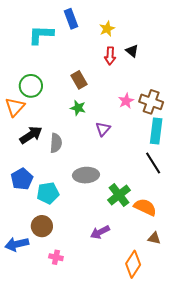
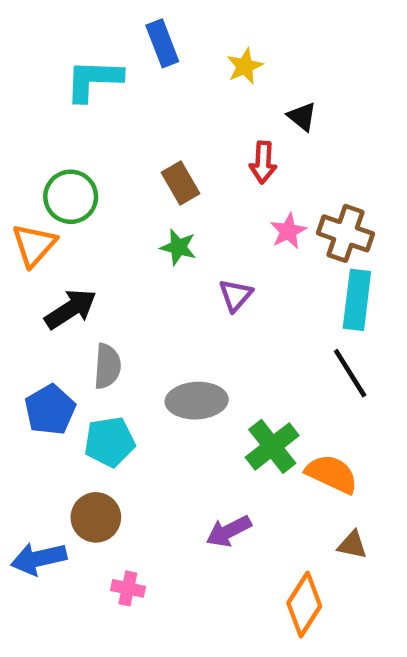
red arrow: (110, 56) -> (263, 162), moved
gray semicircle: (56, 143) -> (107, 366), moved

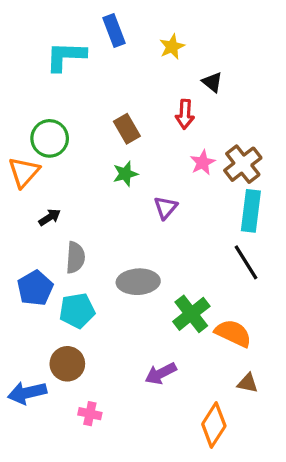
brown cross: (345, 233) -> (243, 164), turned 33
green star: (178, 247) -> (125, 174), turned -30
black arrow: (71, 309) -> (50, 217), size x0.6

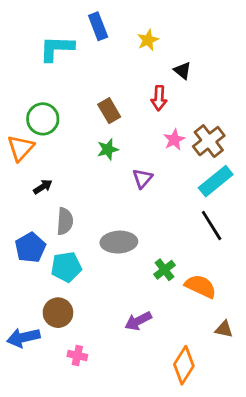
cyan rectangle: (251, 211) -> (216, 181), turned 44
green cross: (191, 314) -> (165, 270), size x0.7
brown triangle: (248, 383) -> (224, 329), moved

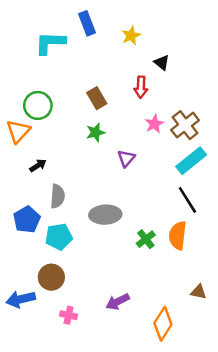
orange semicircle: (200, 286) -> (178, 235), moved, turned -108
purple arrow: (138, 321) -> (118, 302), moved

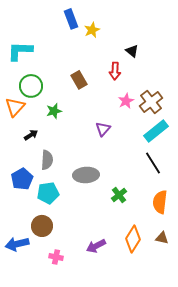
yellow star: (131, 36) -> (92, 30), moved
cyan L-shape: (50, 43) -> (20, 51), moved
green star: (96, 132) -> (54, 111), moved
orange semicircle: (178, 235) -> (160, 202), moved
orange diamond: (163, 324) -> (133, 239), moved

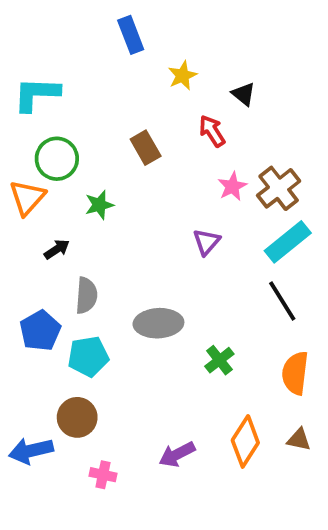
yellow star: (92, 30) -> (182, 76), moved
red arrow: (115, 71) -> (212, 131), turned 144
purple triangle: (103, 129) -> (206, 242), moved

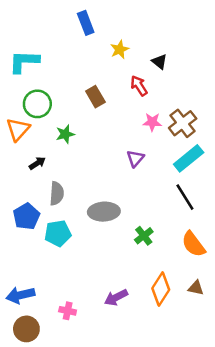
pink star: (232, 186) -> (152, 122), turned 30
orange semicircle: (295, 373) -> (193, 244), turned -44
brown circle: (77, 417) -> (26, 329), moved

